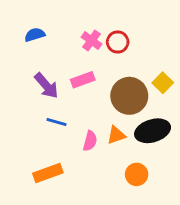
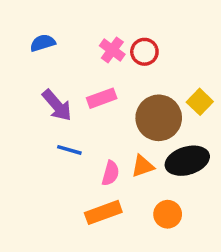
orange rectangle: (48, 173) -> (103, 212), moved

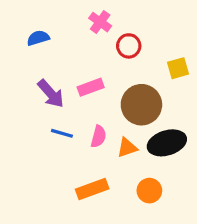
pink cross: (112, 50) -> (100, 22), moved
yellow square: (200, 102) -> (178, 68), moved, turned 30
pink semicircle: (110, 173) -> (98, 137), moved

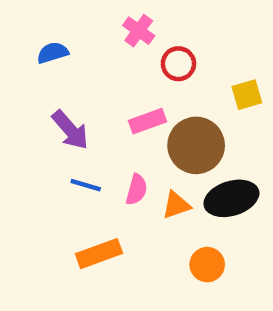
pink rectangle: (91, 87) -> (148, 121), moved
orange rectangle: (92, 189) -> (99, 254), moved

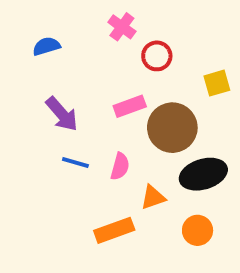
orange triangle: (176, 205) -> (153, 197), moved
orange rectangle: (99, 254) -> (114, 230), moved
orange circle: (207, 265) -> (198, 230), moved

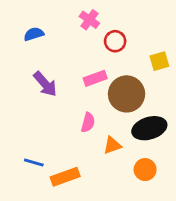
blue line: (75, 163) -> (34, 162), moved
orange rectangle: (114, 230) -> (65, 177), moved

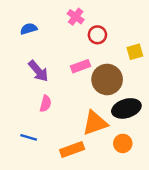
pink semicircle: (88, 122) -> (46, 104), moved
orange triangle: (112, 145) -> (95, 123), size x1.6
orange rectangle: (65, 177) -> (72, 149), moved

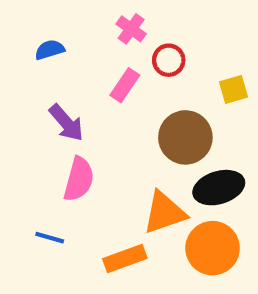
pink rectangle: (81, 66) -> (125, 85), moved, turned -36
pink semicircle: (46, 104) -> (79, 179), size x1.5
orange circle: (123, 143) -> (213, 248), size x1.6

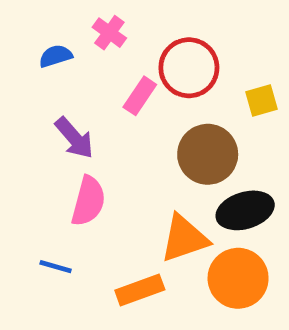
pink cross: (131, 29) -> (109, 33), moved
red circle: (169, 60) -> (189, 68), size x1.6

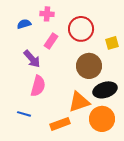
pink cross: (109, 33) -> (47, 14), turned -32
pink rectangle: (140, 96) -> (51, 41), moved

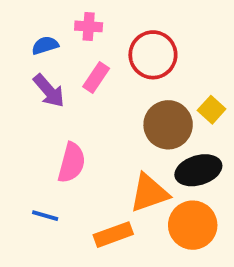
yellow square: (112, 43) -> (212, 110), moved, turned -32
purple arrow: (32, 59) -> (49, 91), moved

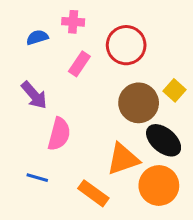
purple arrow: (49, 91) -> (34, 95), moved
black ellipse: (198, 170) -> (164, 140), turned 57
orange rectangle: (113, 235) -> (93, 193), turned 56

